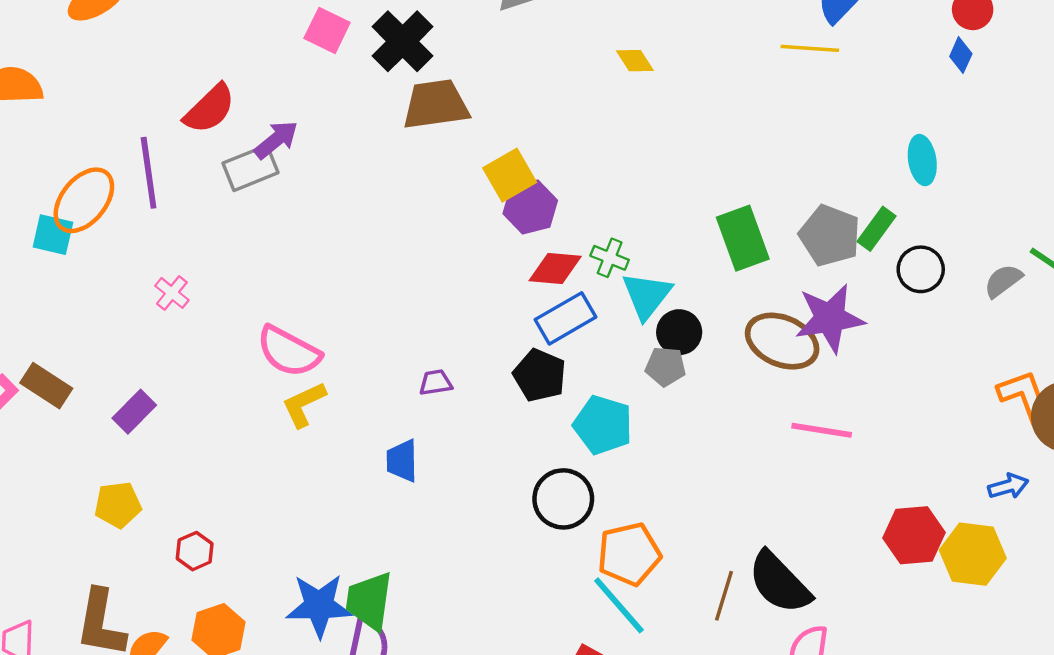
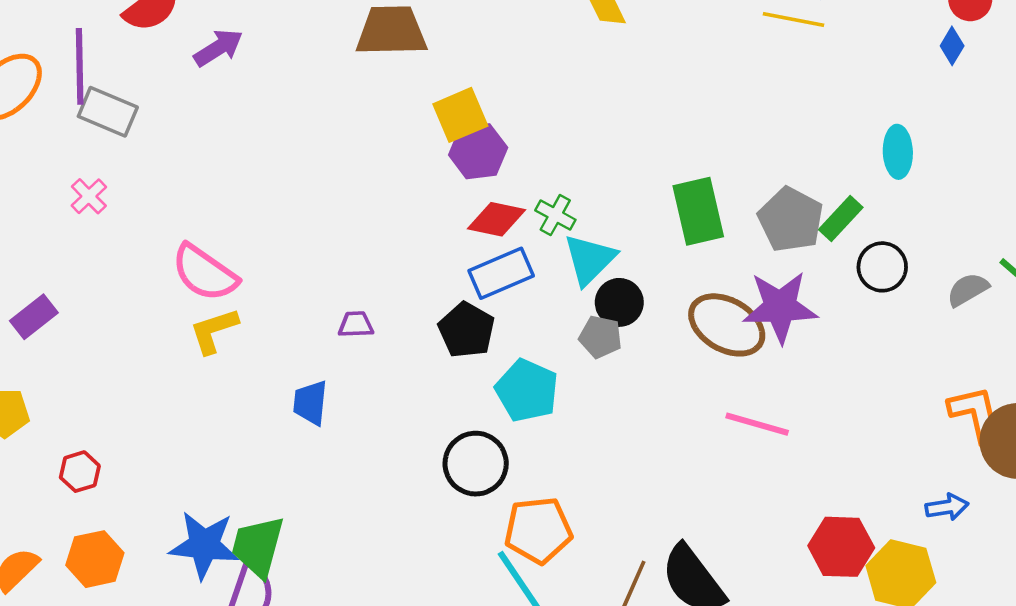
gray rectangle: (251, 168) -> (108, 112), moved, turned 38

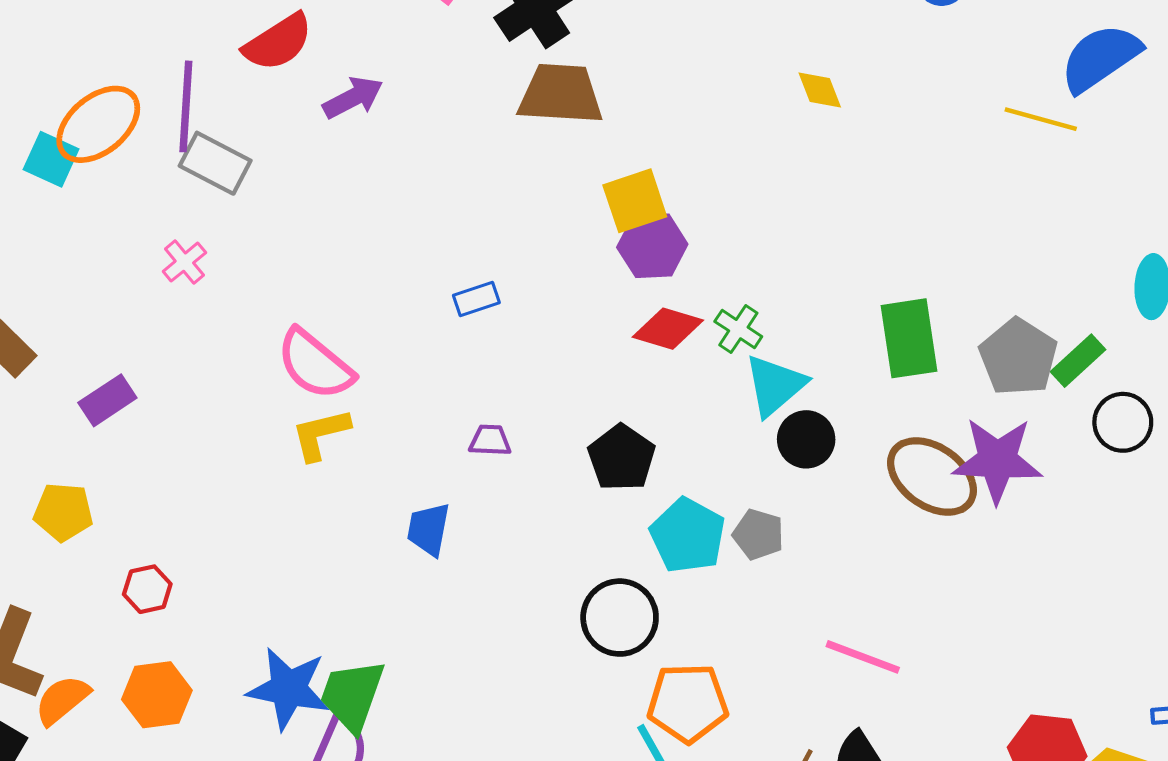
blue rectangle: (501, 273) -> (476, 299), moved, size x0.6
gray pentagon: (600, 337) -> (758, 534), moved
pink line: (757, 424) -> (863, 657), moved

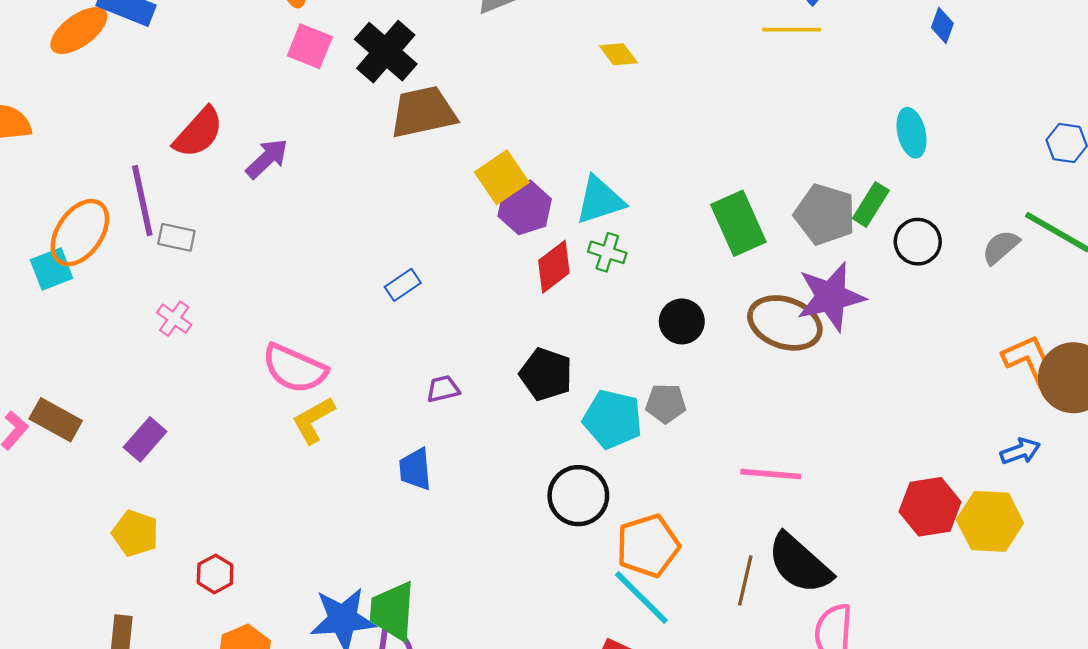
cyan square: (51, 159) -> (52, 269), turned -30
gray rectangle: (215, 163) -> (176, 237), size x0.7
red diamond: (668, 329) -> (554, 267), turned -38
cyan triangle: (775, 385) -> (600, 200), moved, turned 38
yellow pentagon: (63, 512) -> (135, 533), turned 30

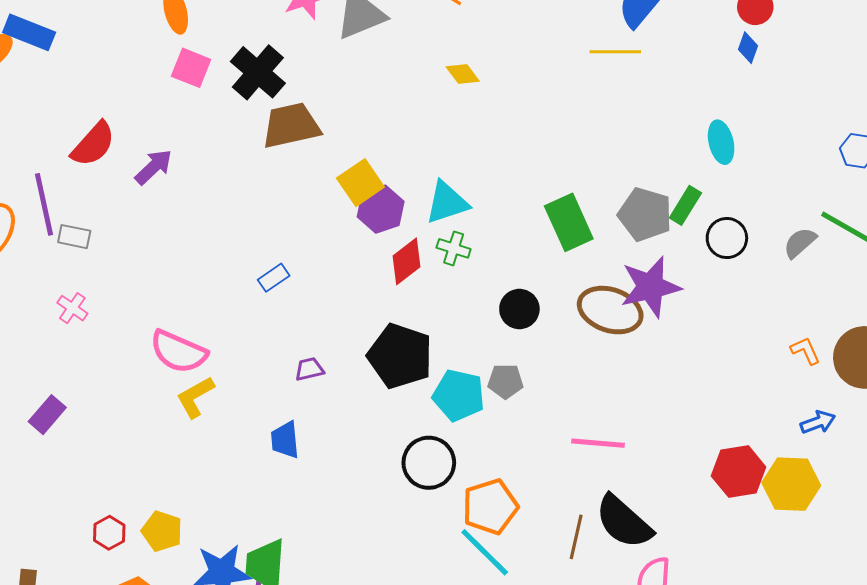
orange L-shape: (1031, 361) -> (805, 351), moved, size x0.6
black pentagon: (546, 374) -> (400, 356), size x1.4
yellow pentagon: (135, 533) -> (162, 531), moved

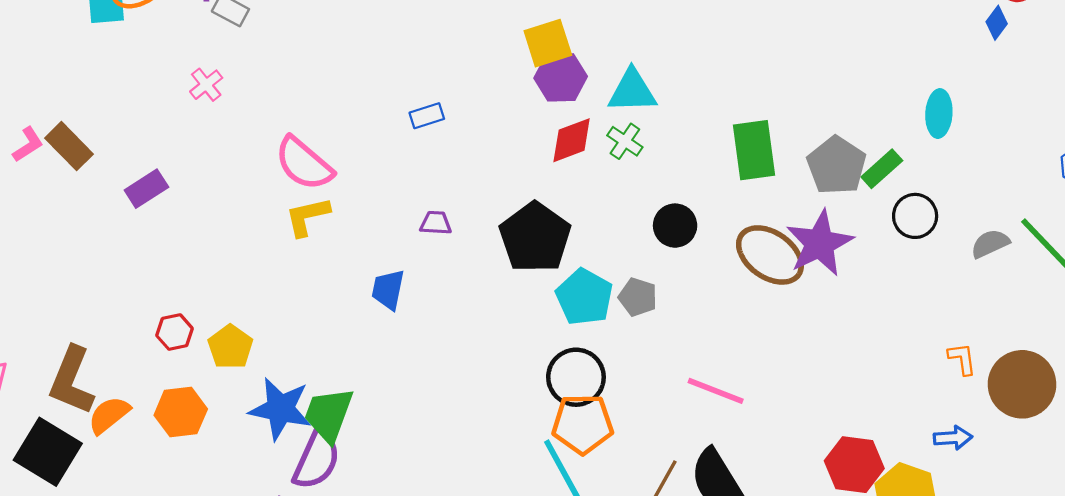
purple star: (651, 287) -> (820, 243), turned -30
black circle: (429, 463) -> (576, 377), moved

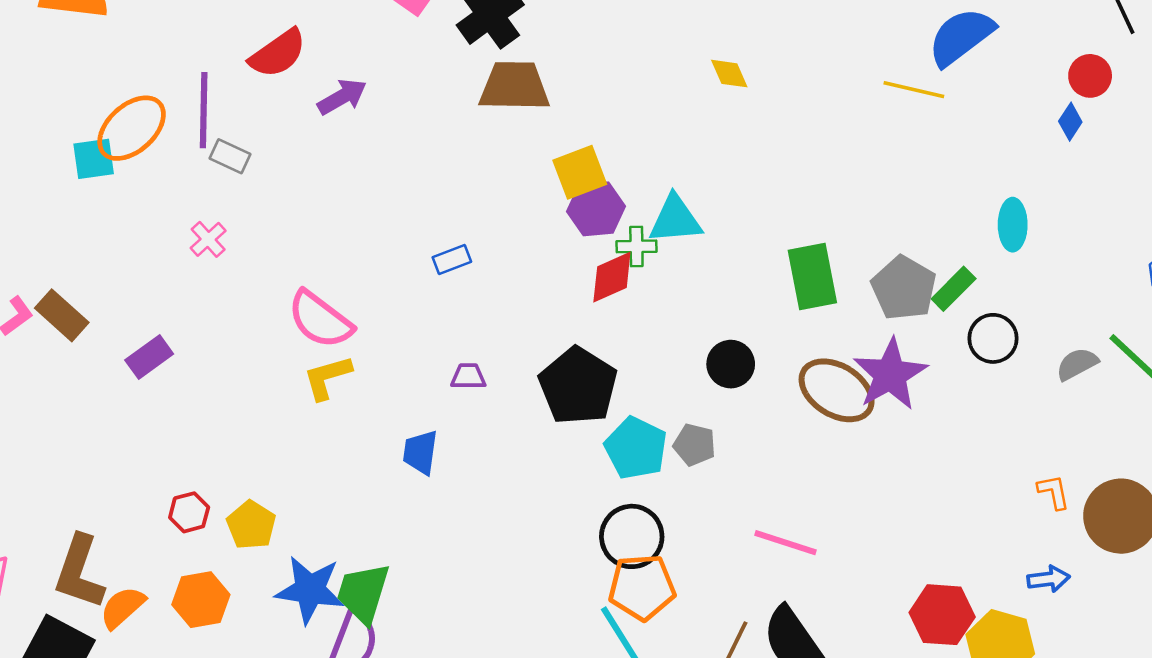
green cross: (625, 141) -> (636, 246), moved, turned -32

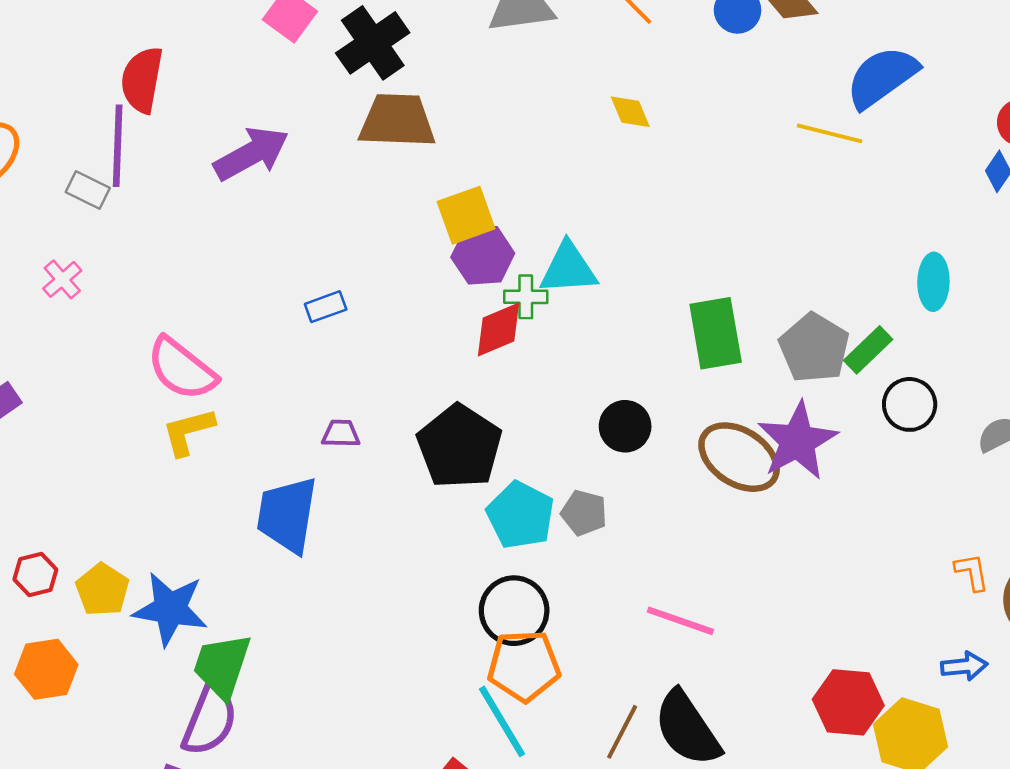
red semicircle: (278, 53) -> (142, 80), turned 134
purple arrow: (342, 97) -> (251, 154), moved, size x1.4
purple line: (204, 110) -> (118, 146), moved
blue trapezoid: (420, 452) -> (287, 515), size x1.6
blue star: (310, 590) -> (170, 609), moved

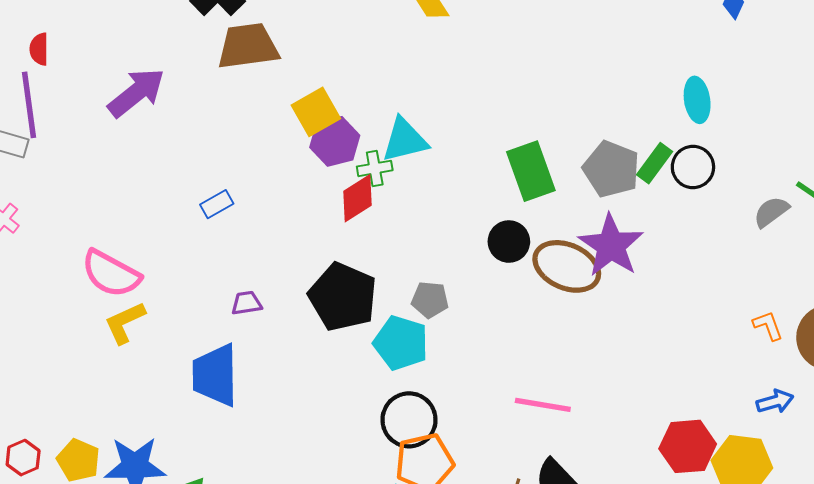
red semicircle: (142, 80) -> (39, 49), size x0.6
black circle: (910, 404) -> (693, 167), moved
black circle: (625, 426) -> (509, 242), moved
gray pentagon: (584, 513) -> (430, 300), moved

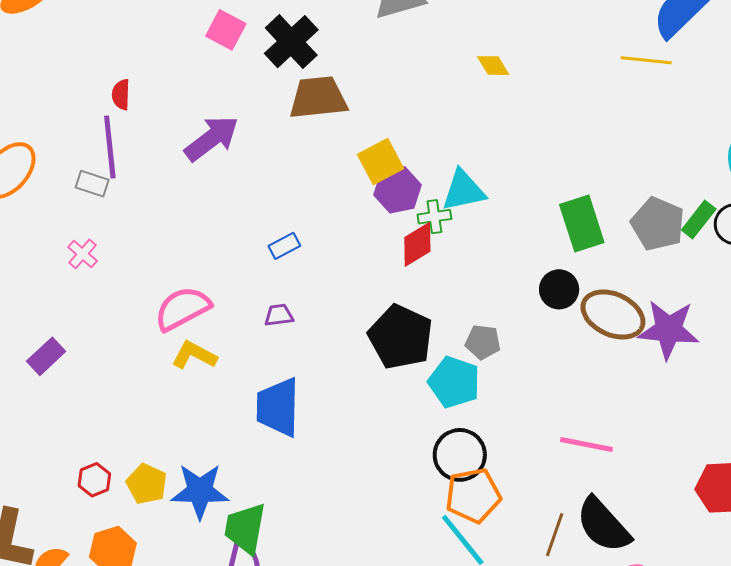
purple star: (611, 246) -> (669, 330), moved, turned -30
pink semicircle: (111, 274) -> (182, 309), turned 122
purple trapezoid: (247, 303) -> (279, 315), moved
yellow L-shape: (125, 323) -> (194, 355), turned 51

